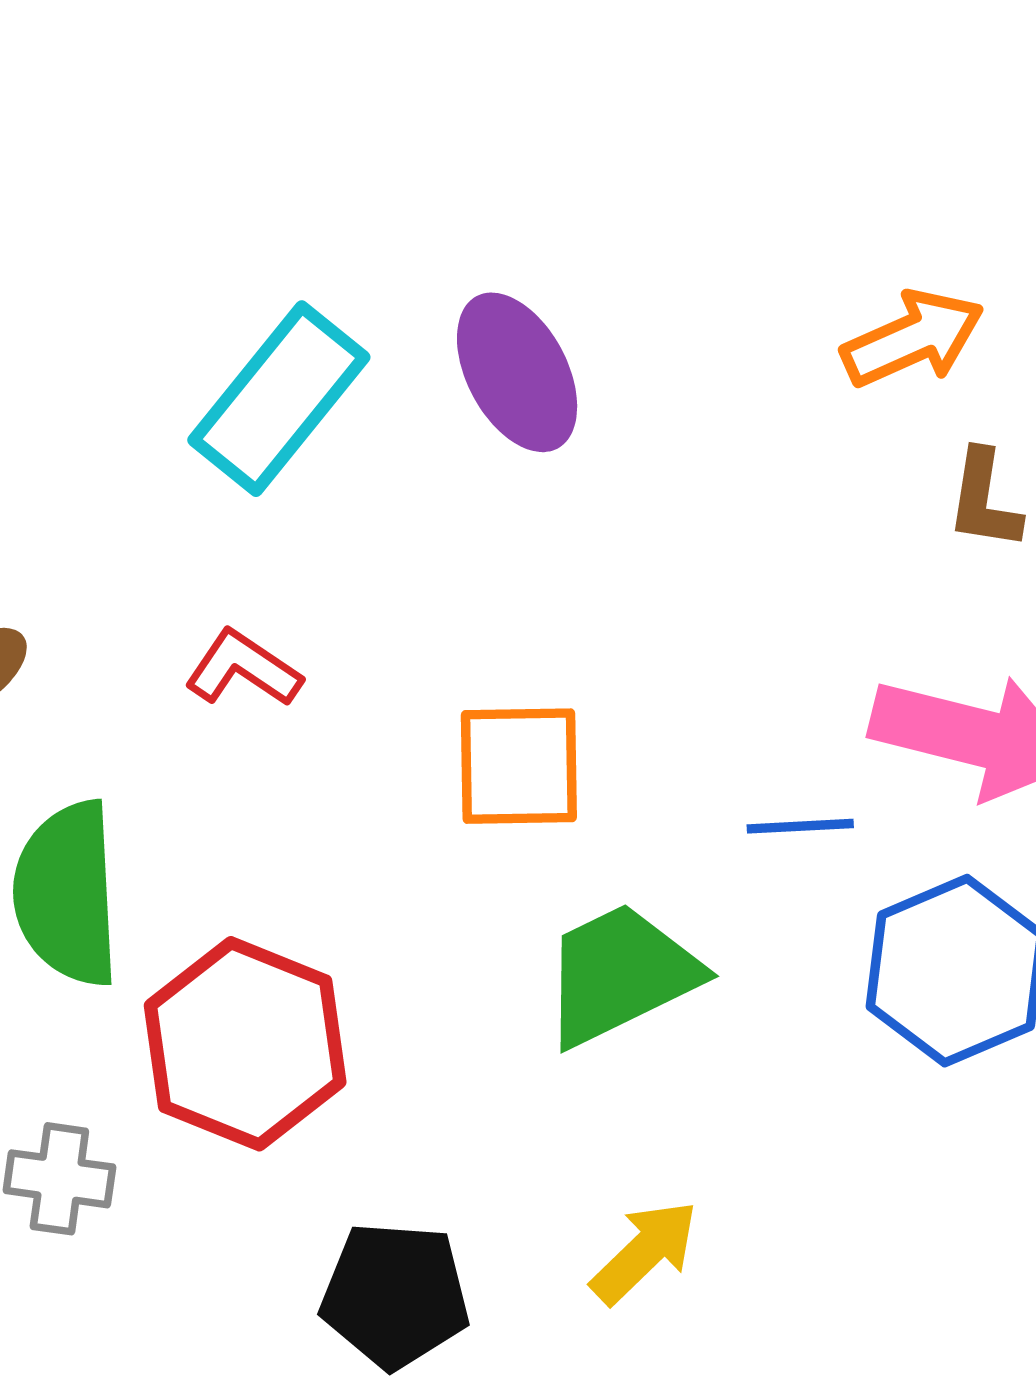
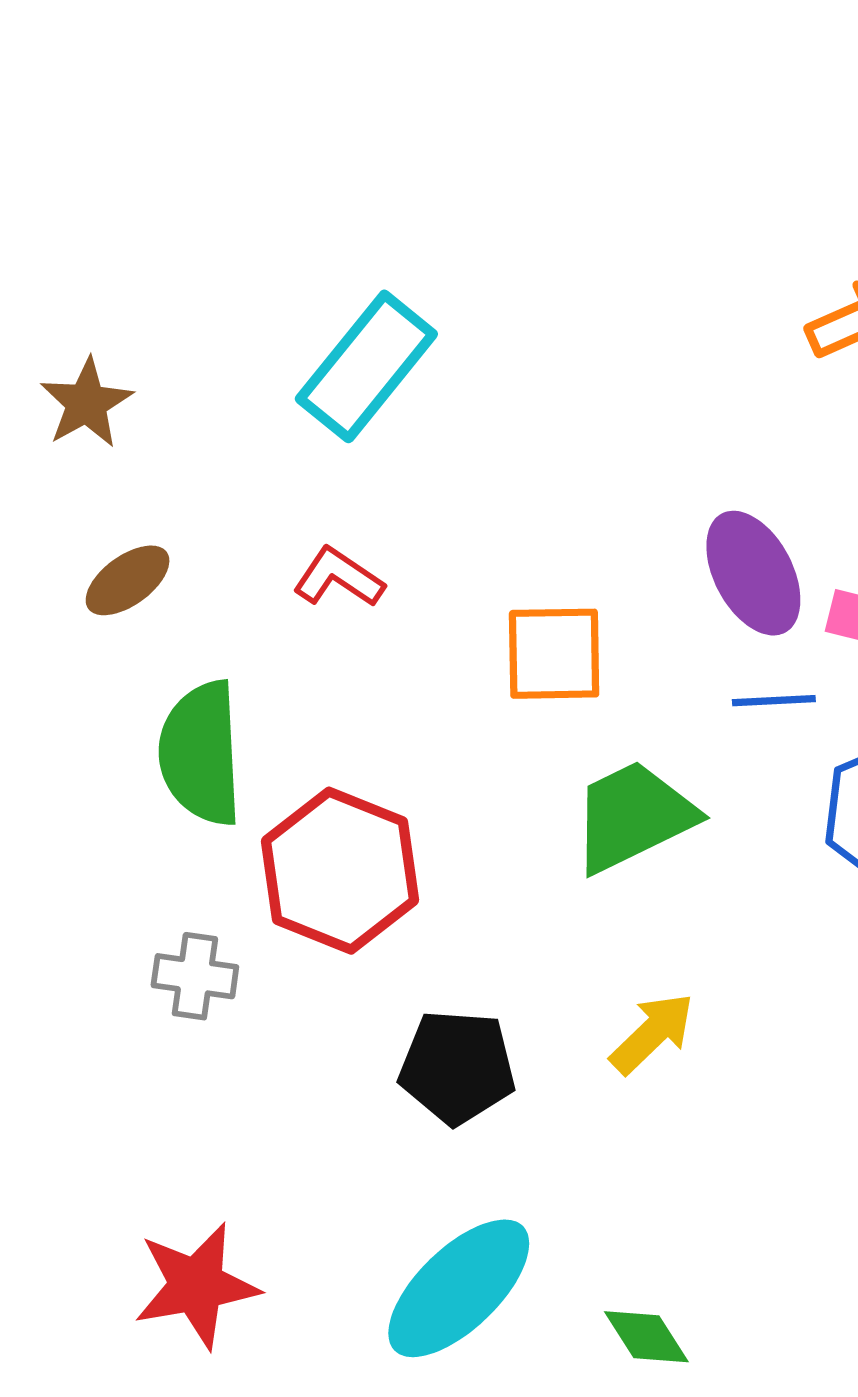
purple ellipse: (517, 372) -> (753, 573), moved

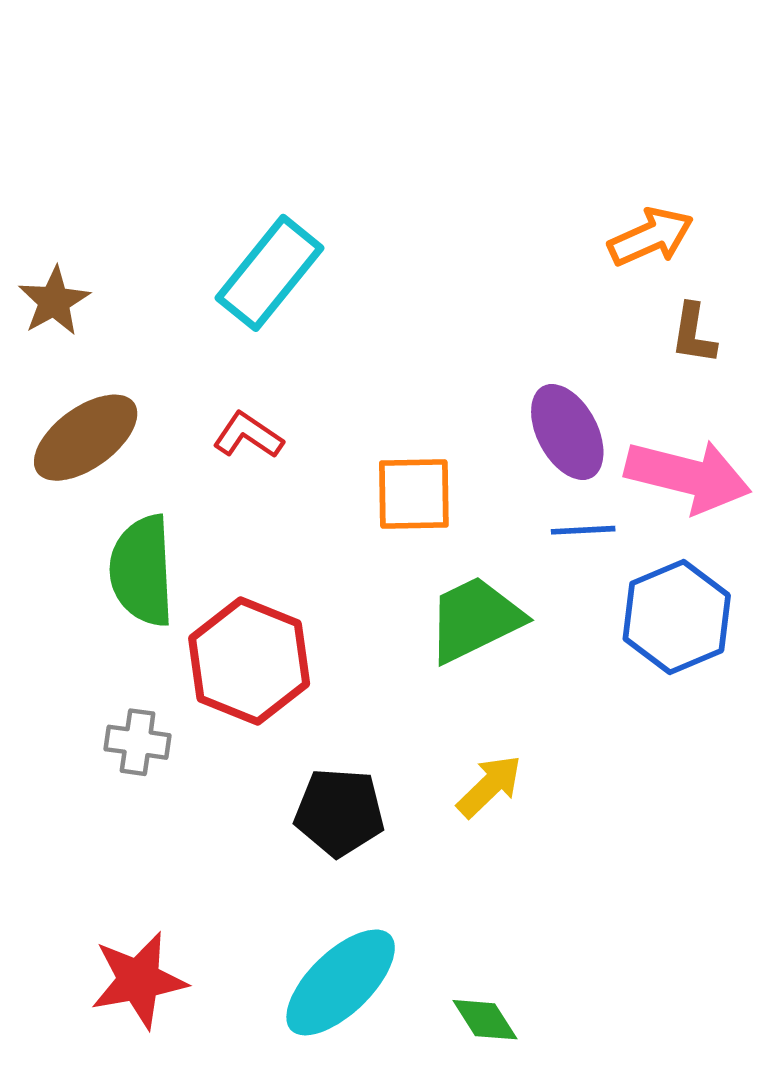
brown ellipse: (128, 580) -> (86, 438), size x1.6

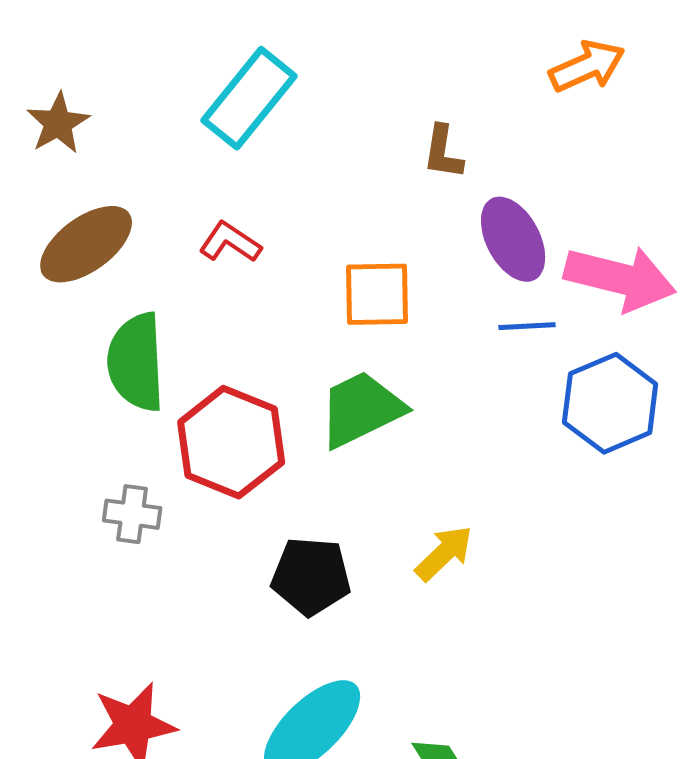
brown L-shape: (694, 334) -> (443, 152), moved
green trapezoid: (475, 619) -> (361, 409), moved

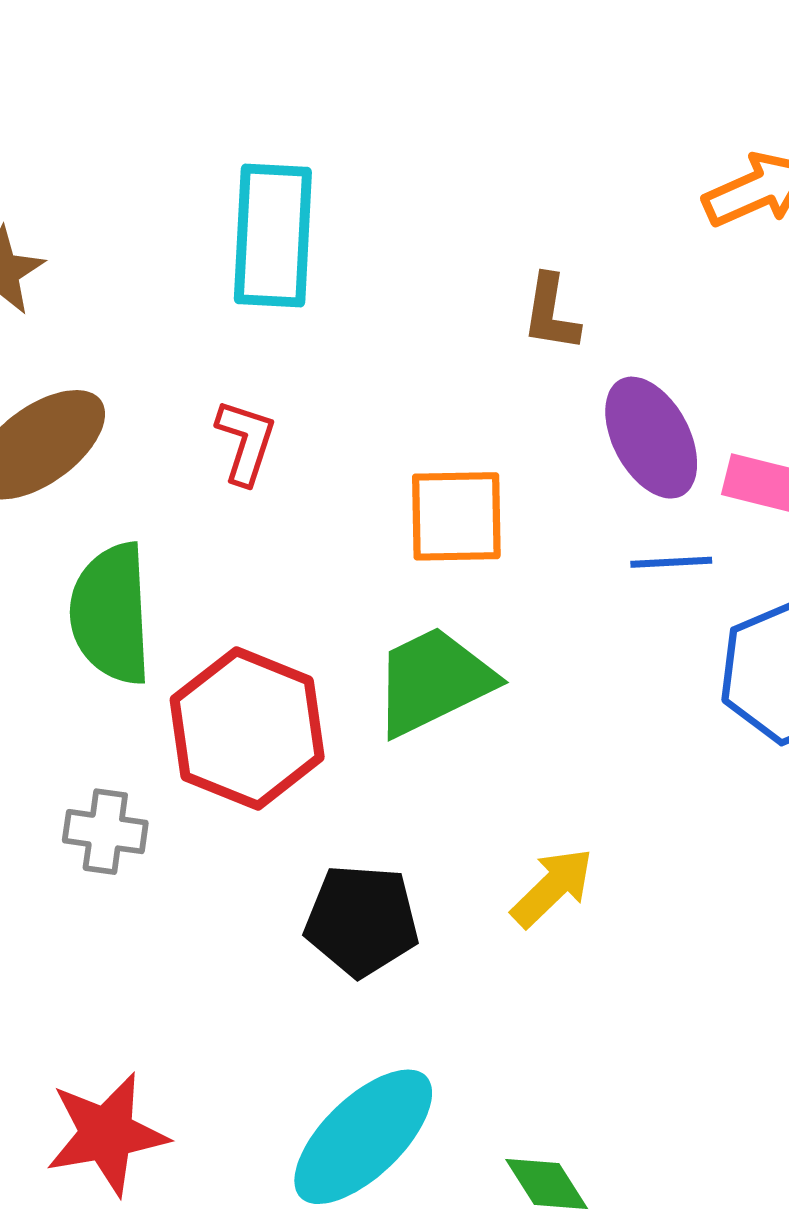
cyan rectangle: (249, 98) -> (273, 236), turned -36
red L-shape: (230, 242) -> (246, 442), turned 74

